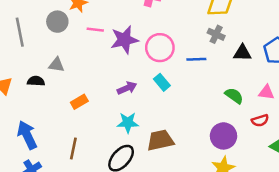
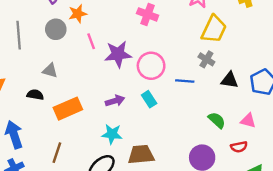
pink line: (95, 30) -> (91, 41), turned 56
black semicircle: (36, 81) -> (35, 95), moved
orange rectangle: (79, 102) -> (68, 109), size x1.6

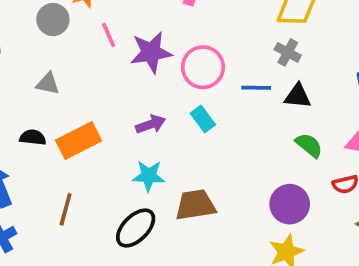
black triangle: (230, 80) -> (298, 96), moved
black semicircle: (35, 95) -> (33, 137), moved

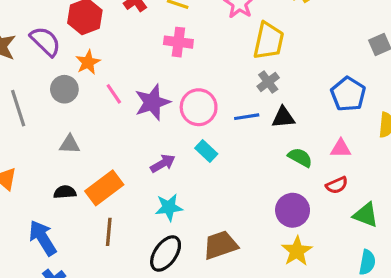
gray cross: (288, 52) -> (268, 82), turned 35
brown trapezoid: (195, 205) -> (220, 245), moved
brown line: (66, 209) -> (109, 232), moved

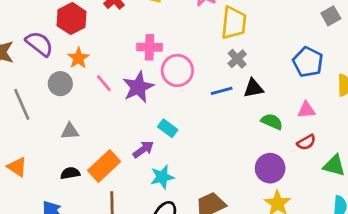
pink cross: (178, 42) -> (150, 47), moved
pink circle: (199, 107) -> (177, 70), moved
cyan rectangle: (206, 151) -> (168, 128), moved
purple arrow: (163, 163) -> (143, 149), moved

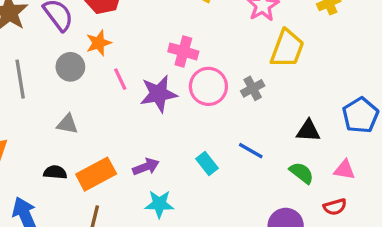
gray cross: (237, 59) -> (253, 88), moved
black triangle: (253, 88) -> (308, 131), moved
blue line: (222, 91) -> (251, 151), moved, turned 30
cyan rectangle: (168, 128) -> (207, 163), moved

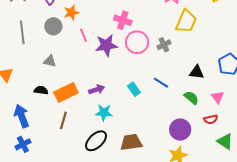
pink triangle: (344, 170) -> (218, 97), turned 40

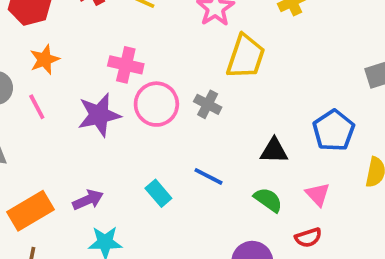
orange star: (71, 13) -> (44, 60), moved
pink line: (83, 35) -> (37, 107), moved
gray cross: (164, 45) -> (208, 104), turned -32

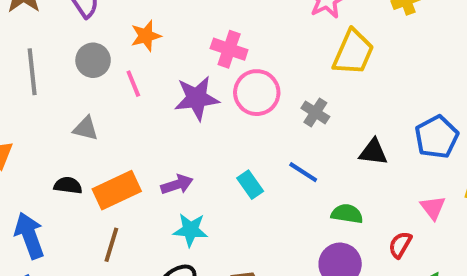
gray cross: (208, 104) -> (315, 112), moved
pink triangle: (318, 194) -> (433, 208), moved
green semicircle: (268, 200) -> (347, 214), moved, turned -32
red semicircle: (308, 238) -> (400, 245), turned 132

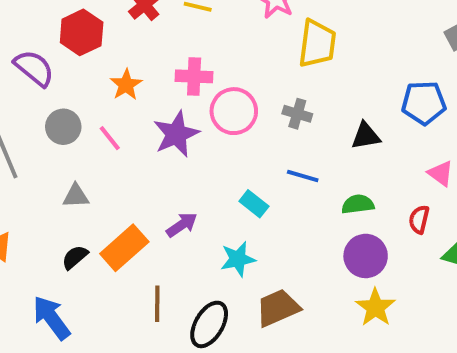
orange star: (146, 36) -> (126, 85), moved
blue pentagon: (437, 137) -> (424, 103), turned -30
black semicircle: (68, 185) -> (75, 257), turned -32
cyan star: (190, 230) -> (238, 259), moved
brown line: (111, 245) -> (157, 304), moved

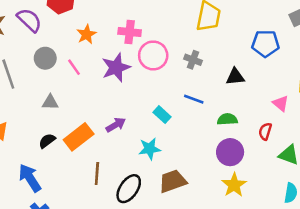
blue pentagon: (424, 103) -> (265, 44), moved

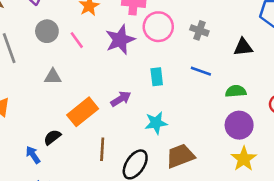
cyan rectangle: (162, 115) -> (157, 77), moved, turned 42
black semicircle: (47, 141) -> (52, 137), moved
blue arrow: (30, 178) -> (33, 155), size x0.6

